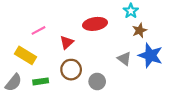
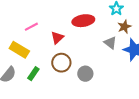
gray triangle: (124, 59) -> (110, 43), moved
green rectangle: (41, 81) -> (33, 74), turned -48

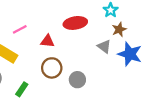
red triangle: (57, 38) -> (47, 41), turned 48
green rectangle: (33, 74) -> (22, 89), moved

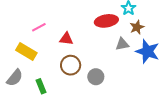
red ellipse: (75, 23) -> (106, 21), moved
gray triangle: (104, 47) -> (122, 44), turned -48
green rectangle: (22, 89) -> (41, 86), turned -56

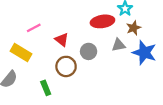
red triangle: (66, 39) -> (62, 40), turned 32
gray circle: (96, 77) -> (89, 51), moved
green rectangle: (41, 86) -> (46, 88), moved

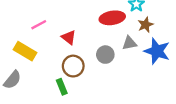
gray circle: (89, 51) -> (105, 55), moved
green rectangle: (46, 88) -> (62, 87), moved

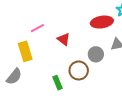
yellow rectangle: (25, 51) -> (25, 51), turned 42
brown circle: (73, 66) -> (79, 70), moved

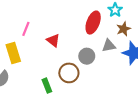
red ellipse: (102, 22) -> (93, 23), turned -60
pink line: (37, 28) -> (26, 29), turned -40

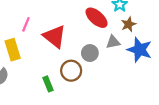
red ellipse: (93, 23) -> (97, 18), turned -70
red triangle: (53, 40) -> (55, 36), size x1.6

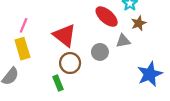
pink line: (26, 24) -> (24, 25), moved
blue star: (140, 50) -> (150, 74), moved, turned 30
brown circle: (71, 71) -> (70, 63), moved

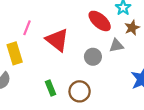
pink line: (24, 25) -> (27, 28), moved
brown circle: (70, 63) -> (80, 91), moved

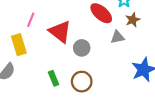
gray circle: (93, 57) -> (82, 48), moved

